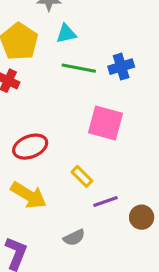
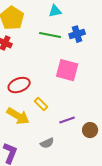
cyan triangle: (66, 34) -> (55, 11), moved
yellow rectangle: (82, 176) -> (41, 104), moved

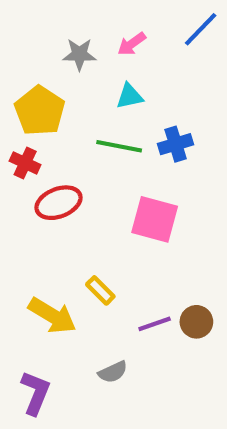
red ellipse: (19, 85) -> (59, 203), moved
brown circle: (90, 130) -> (196, 322), moved

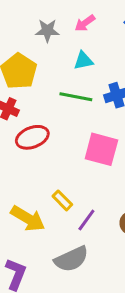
purple line: (155, 324) -> (86, 220), moved, turned -35
gray semicircle: (113, 372) -> (71, 259), size x1.6

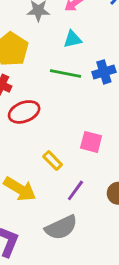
pink square: (101, 149) -> (91, 142), moved, size x0.7
yellow rectangle: (62, 200) -> (53, 160), moved

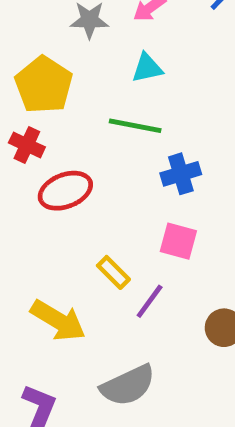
blue cross: (104, 72) -> (181, 174), moved
purple line: (75, 190) -> (150, 301), moved

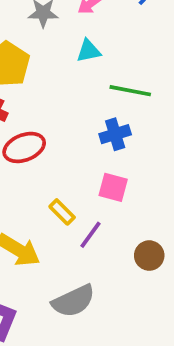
green line: (135, 126) -> (130, 91), moved

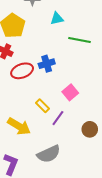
blue cross: (115, 134) -> (47, 64), moved
pink square: (113, 187) -> (70, 92), turned 35

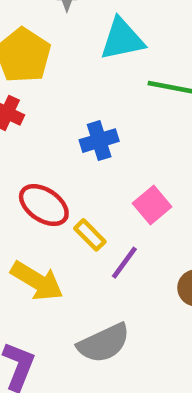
cyan triangle: (57, 19) -> (122, 39), size x1.5
red ellipse: (22, 71) -> (44, 205), moved, turned 55

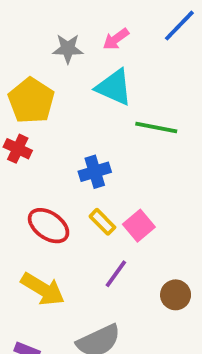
cyan triangle: (122, 39) -> (114, 87), turned 36
yellow rectangle: (90, 235) -> (102, 222), moved

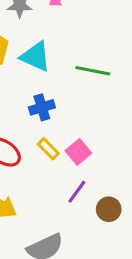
cyan triangle: (114, 87) -> (35, 56), moved
purple line: (116, 274) -> (77, 192), moved

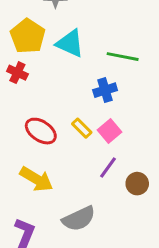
blue cross: (42, 107) -> (105, 90), moved

